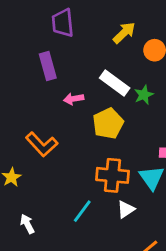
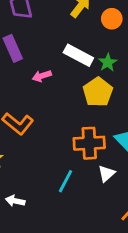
yellow pentagon: (108, 123) -> (98, 92), moved
white arrow: (27, 224) -> (15, 201), turned -42

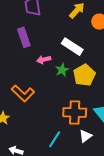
green star: (108, 62) -> (62, 70), moved

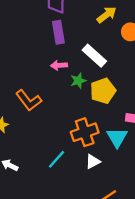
purple rectangle: (24, 37) -> (58, 32), moved
orange cross: (75, 112) -> (85, 132), turned -30

